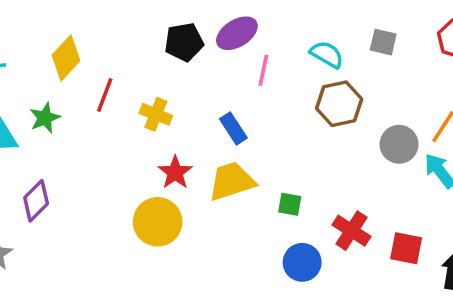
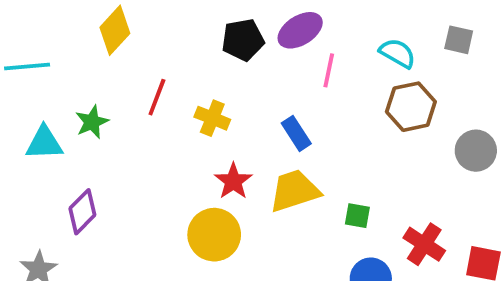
yellow diamond: (66, 58) -> (115, 30), moved

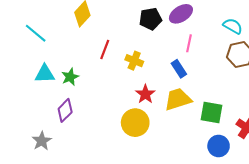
cyan line: (27, 67) -> (36, 33), turned 45
pink line: (329, 70) -> (189, 43), moved
green star: (92, 122) -> (70, 77), moved
green square: (357, 216) -> (211, 112), size x1.6

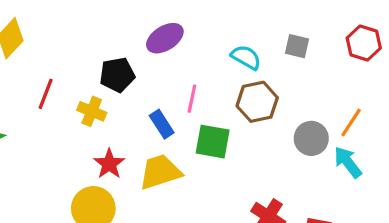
black pentagon: (150, 19) -> (117, 75), moved
pink line: (189, 43) -> (192, 99), moved
green square: (211, 112) -> (213, 142), moved

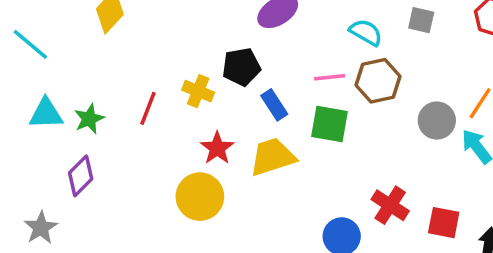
black pentagon: (117, 75) -> (241, 67), moved
red line: (46, 94) -> (148, 108), moved
pink line: (192, 99) -> (330, 77), moved, turned 72

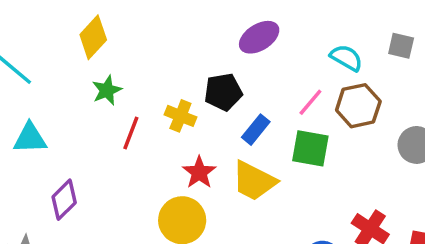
pink line: (330, 77) -> (310, 102), turned -44
blue rectangle: (274, 105) -> (256, 130), turned 72
green star: (89, 119) -> (107, 90), moved
yellow trapezoid: (273, 157) -> (254, 181), turned -135

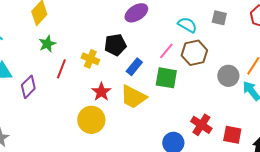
purple diamond: (64, 200) -> (28, 87), moved

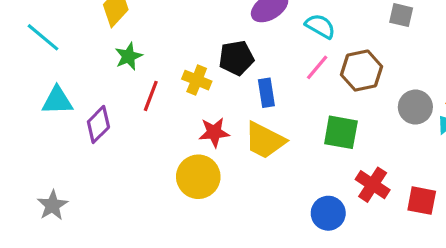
cyan semicircle: (187, 25) -> (320, 26), moved
blue rectangle: (134, 67) -> (266, 93), turned -48
green square: (166, 78) -> (341, 132), moved
red star: (101, 92) -> (214, 132), turned 30

